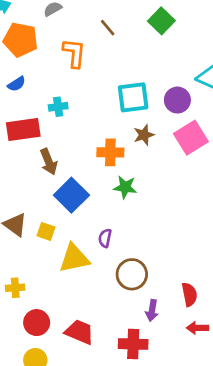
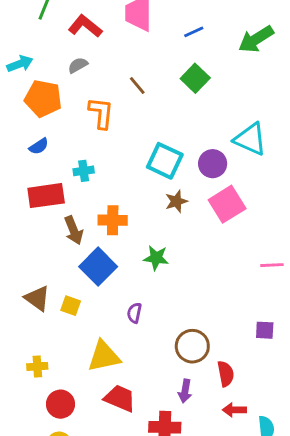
cyan square: (133, 97) -> (165, 161), turned 32
orange cross: (110, 152) -> (113, 220), moved
yellow triangle: (74, 258) -> (104, 356), moved
brown circle: (132, 274) -> (192, 346), moved
red trapezoid: (80, 332) -> (120, 398), moved

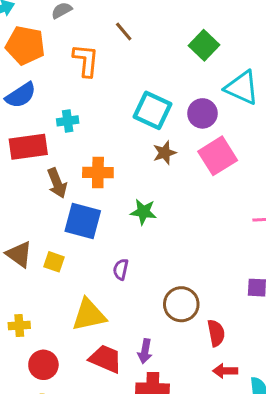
green square: (195, 78) -> (204, 45), moved
blue semicircle: (39, 146) -> (21, 95), size x1.5
blue square: (98, 267) -> (83, 221), turned -30
purple arrow: (185, 391) -> (145, 351), moved

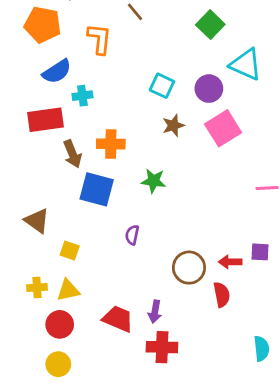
blue semicircle: (21, 95) -> (57, 71), moved
cyan square: (152, 110) -> (162, 86), size x0.7
yellow square: (54, 262) -> (70, 251), moved
yellow triangle: (89, 315) -> (68, 290), moved, size x0.7
red arrow: (225, 371) -> (230, 262), moved

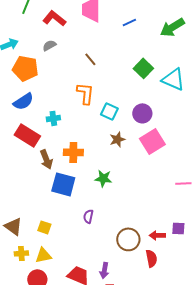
orange L-shape: (99, 39) -> (85, 93), moved
cyan triangle: (246, 64) -> (173, 79), moved
blue semicircle: (57, 71) -> (23, 101), moved
red rectangle: (45, 120) -> (27, 135), turned 40
brown triangle: (37, 221) -> (13, 226), moved

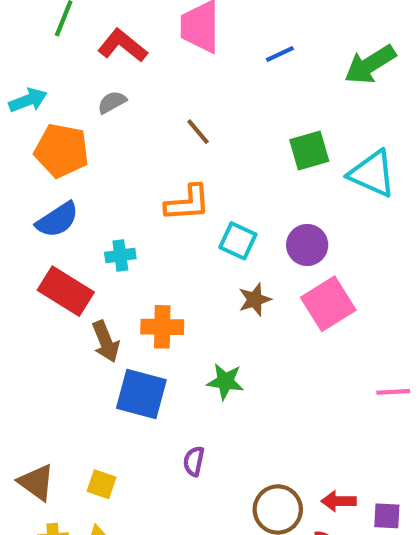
green square: (143, 68) -> (309, 151), turned 30
orange L-shape: (85, 93) -> (188, 203), turned 80
purple square: (178, 228) -> (387, 516), moved

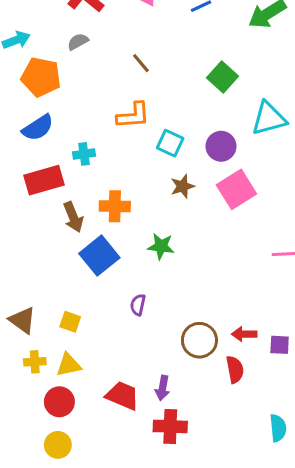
green square: (309, 151) -> (223, 77), turned -32
cyan triangle: (372, 174) -> (269, 119), moved, turned -39
red rectangle: (66, 291) -> (44, 180), turned -48
blue square: (141, 394) -> (99, 256), turned 36

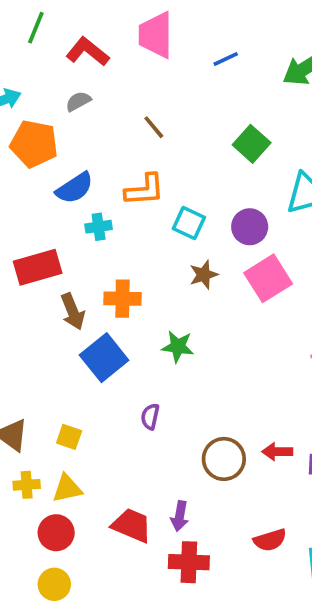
blue semicircle: (38, 128) -> (75, 188), moved
cyan cross: (84, 154) -> (99, 227), moved
red semicircle: (235, 369) -> (270, 540), moved, turned 84

